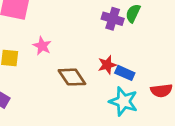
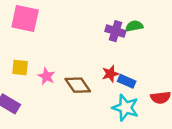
green semicircle: (133, 13) -> (134, 26), turned 54
pink star: (42, 46) -> (46, 76), moved

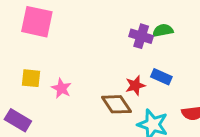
blue rectangle: (127, 81) -> (161, 77), moved
brown diamond: (78, 85) -> (116, 104), moved

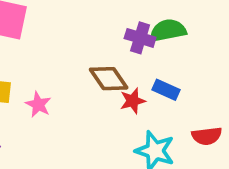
green semicircle: (163, 30) -> (168, 30), size x1.4
brown diamond: (116, 104) -> (109, 79), moved

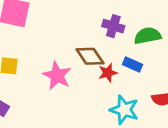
green semicircle: (168, 30) -> (148, 36), moved
pink star: (38, 105) -> (57, 75), moved, size x1.5

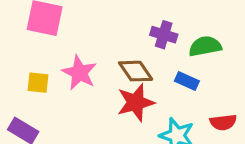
red star: (108, 73) -> (136, 102), moved, size x1.6
pink star: (57, 75) -> (79, 73), moved

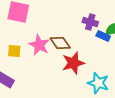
brown diamond: (136, 71) -> (60, 43), moved
blue rectangle: (187, 81) -> (103, 36), moved

